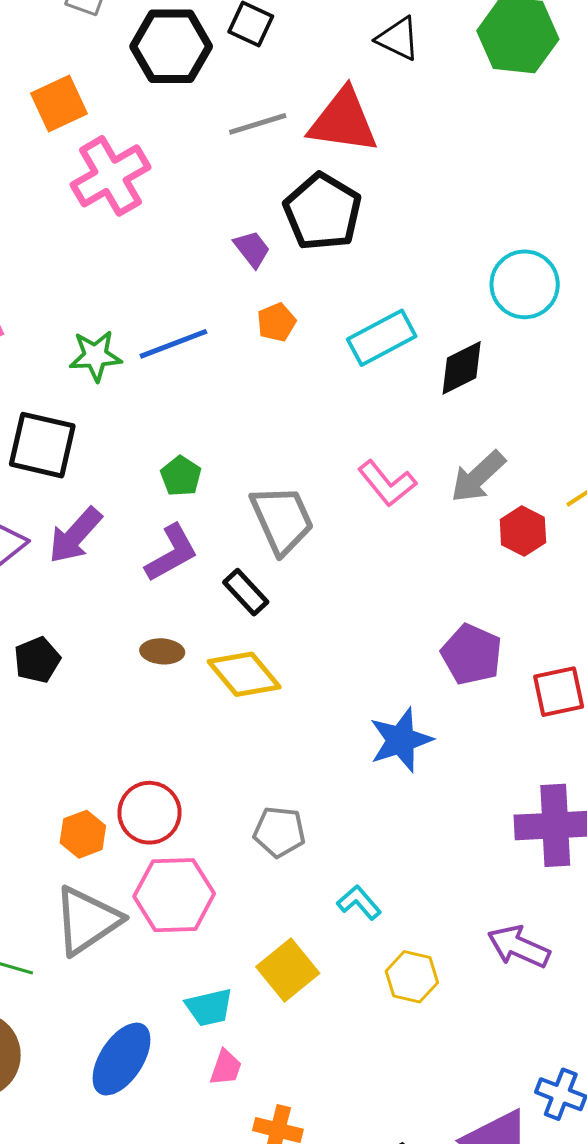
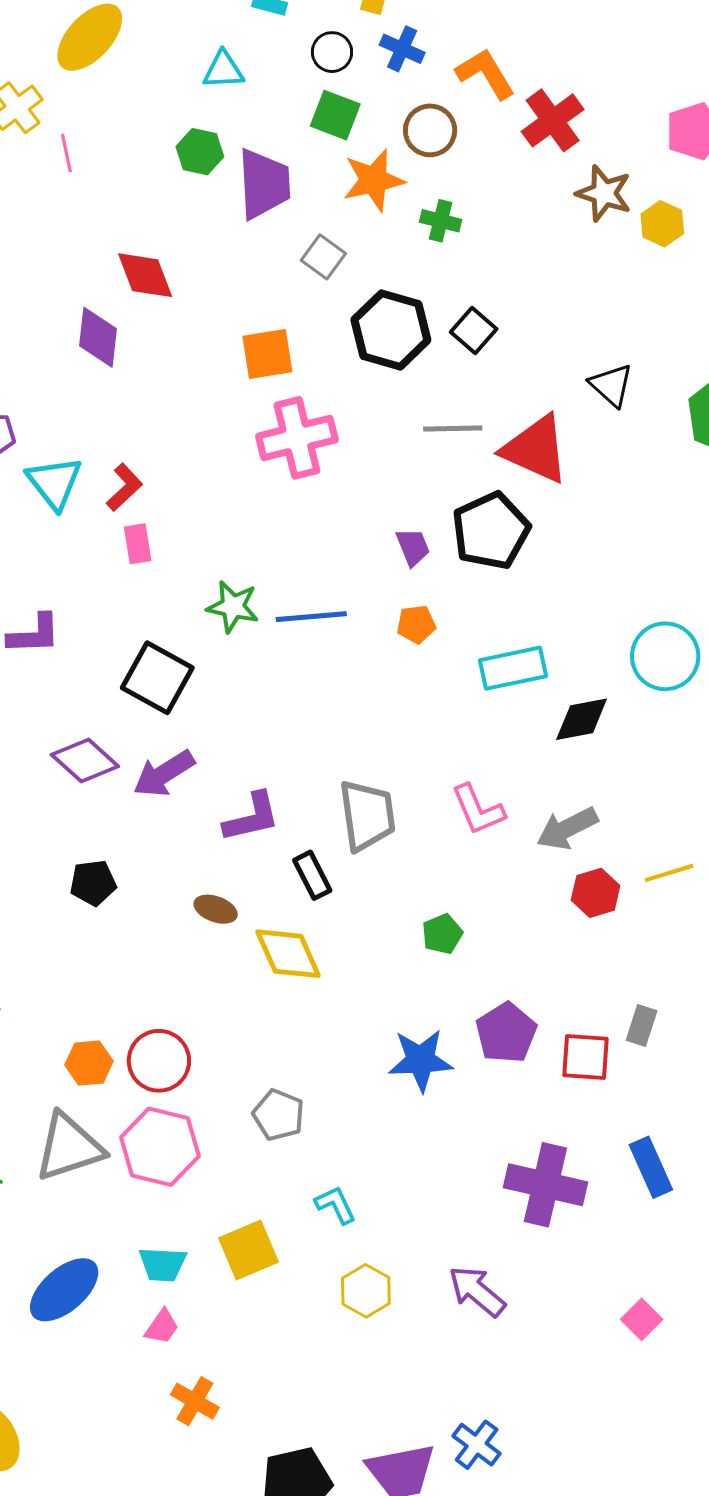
green pentagon: (181, 476) -> (442, 934), moved
purple pentagon: (472, 654) -> (506, 1033), moved

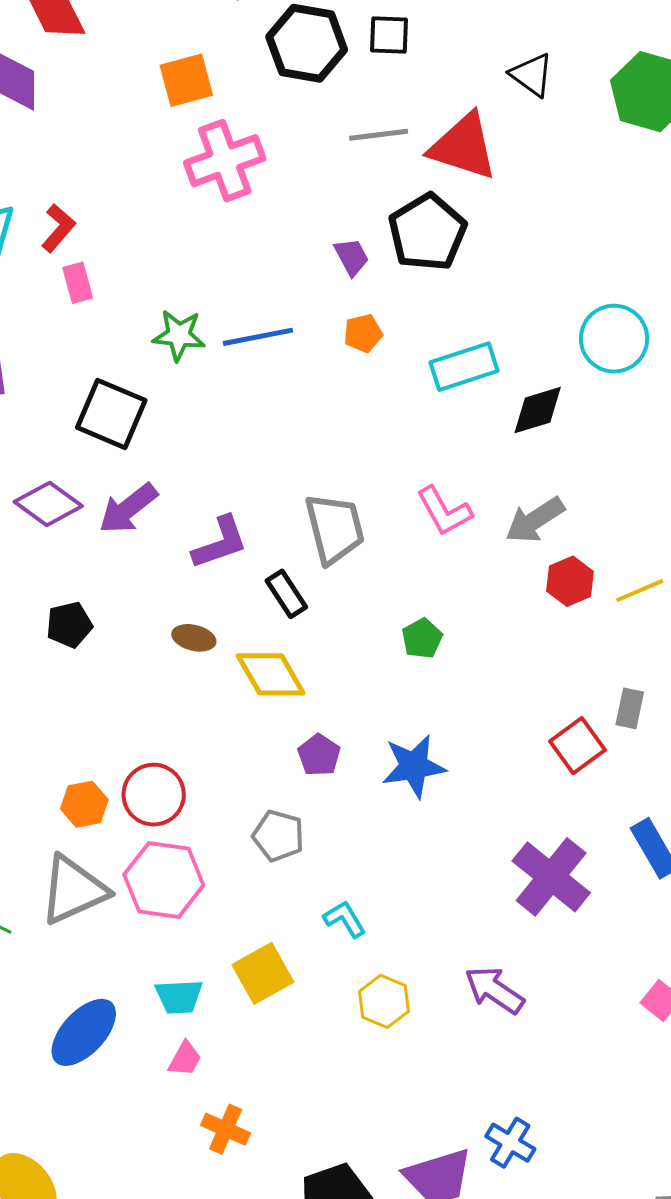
black square: (474, 330) -> (389, 35), turned -33
yellow line: (669, 873) -> (640, 591), moved
purple pentagon: (506, 1033) -> (319, 755), moved, size x0.7
red square: (586, 1057) -> (578, 746), turned -34
purple cross: (545, 1185) -> (551, 877), turned 32

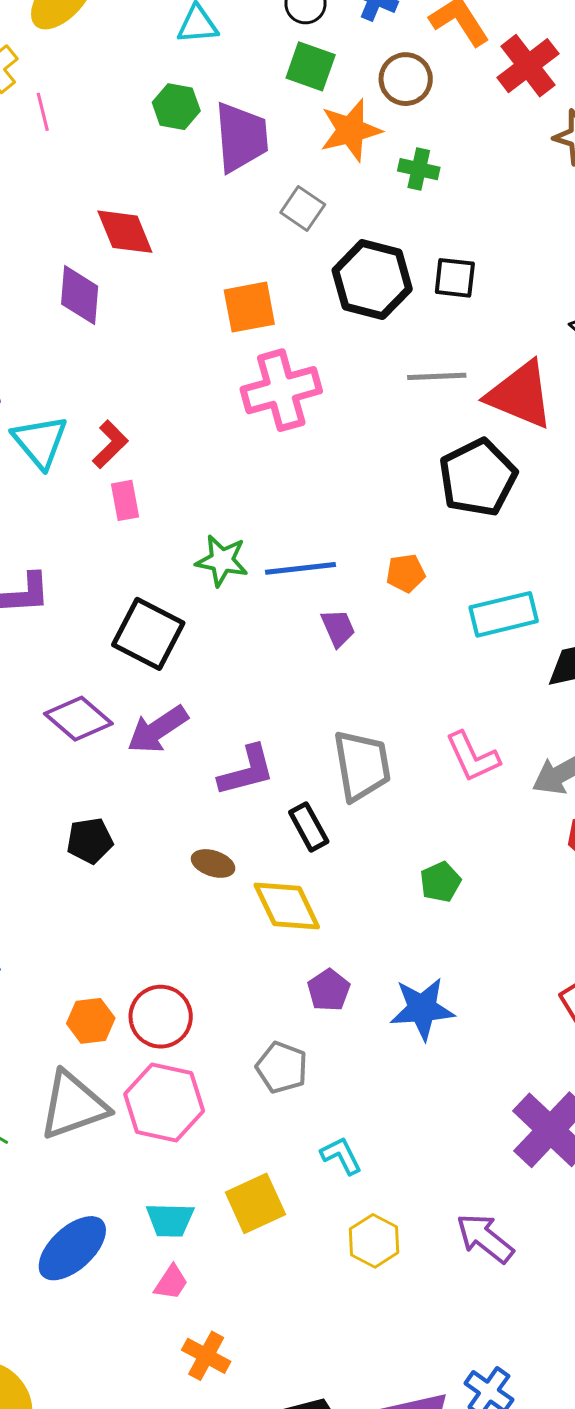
purple trapezoid: (352, 257) -> (338, 628), moved

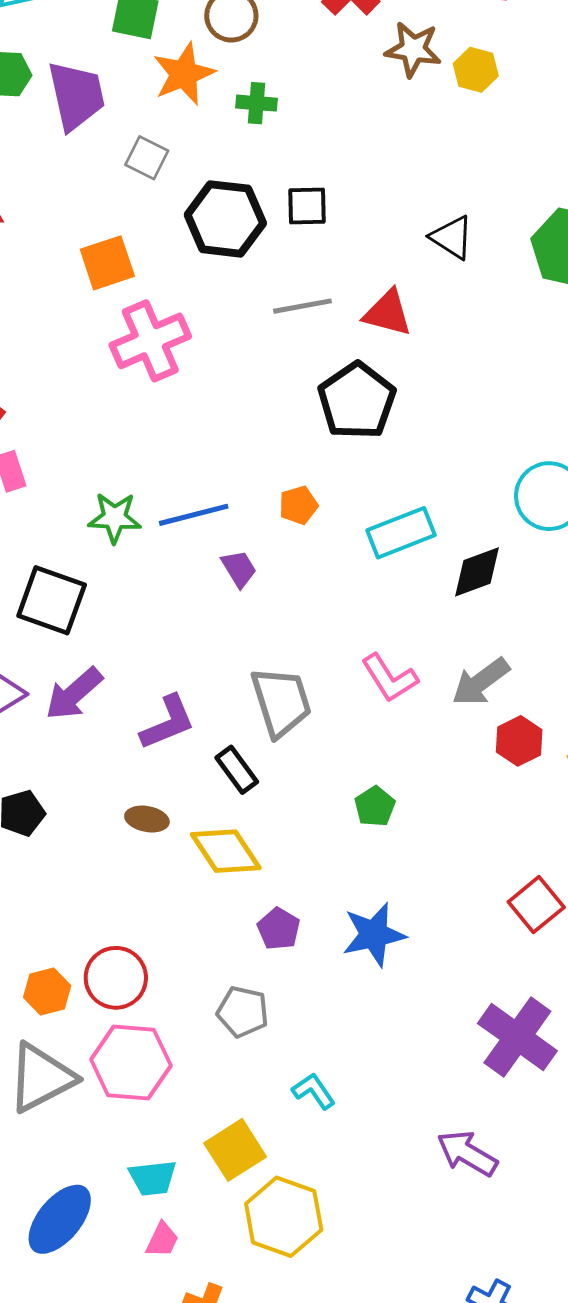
red triangle: (520, 395) -> (388, 313), size x0.7
yellow hexagon: (374, 1241) -> (284, 1217), moved, size x1.5

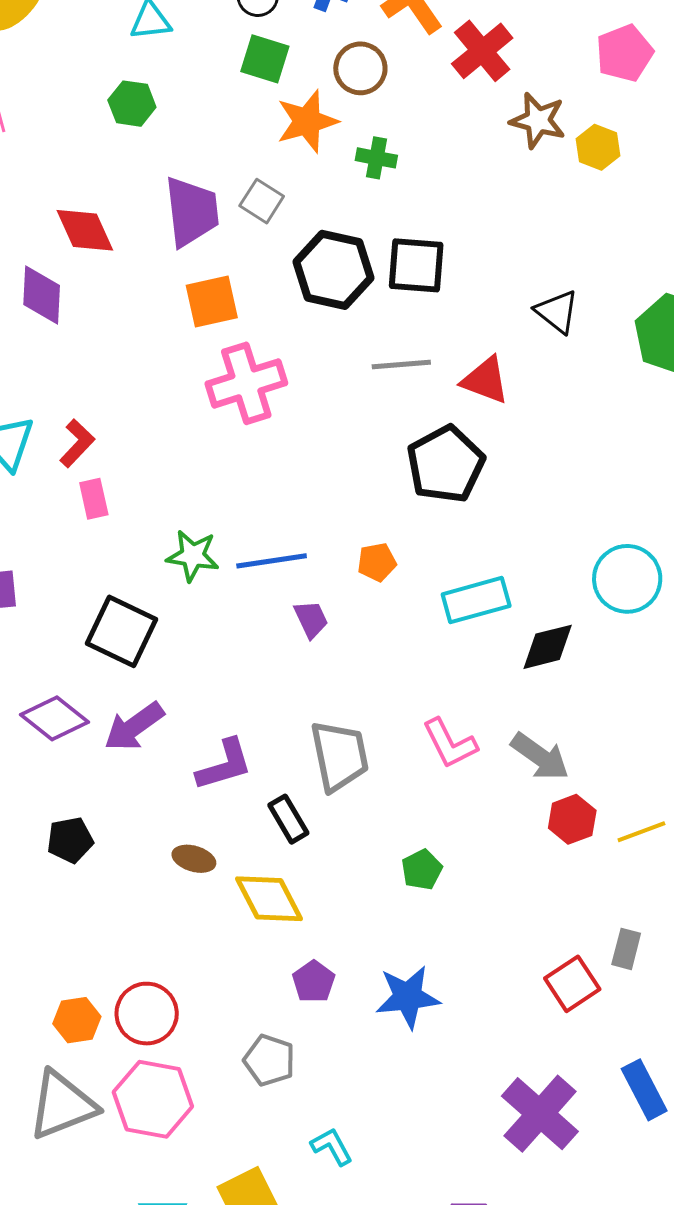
purple trapezoid: (76, 96) -> (192, 212), moved
black square: (307, 206) -> (416, 265), size x1.4
gray arrow: (481, 682) -> (540, 757), turned -114

